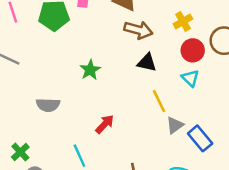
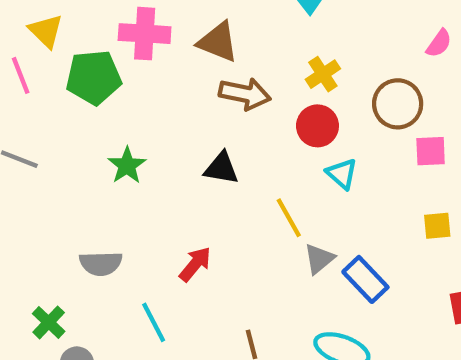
red circle: (193, 50) -> (317, 126), moved
black triangle: (147, 63) -> (221, 168), moved
green star: (90, 70) -> (127, 165), moved
gray semicircle: (48, 105) -> (101, 263), moved

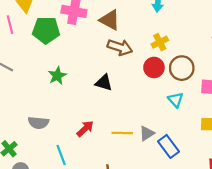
brown circle: (398, 104) -> (182, 68), moved
cyan triangle: (342, 174) -> (176, 100), moved
yellow line: (289, 218) -> (122, 133), moved, turned -66

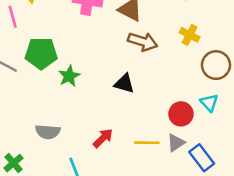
green pentagon: (46, 30) -> (41, 53), moved
yellow cross: (160, 42) -> (190, 35), turned -35
red circle: (154, 67) -> (181, 114), moved

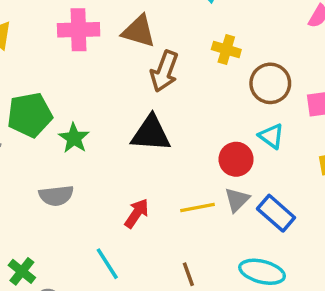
brown arrow: (143, 42) -> (164, 71), turned 104
black triangle: (124, 84) -> (151, 133), size x1.4
gray semicircle: (48, 132) -> (56, 196), moved

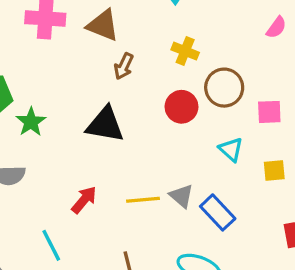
brown arrow: (164, 71) -> (124, 66), size x0.7
cyan triangle: (271, 136) -> (231, 149), moved
red circle: (236, 159) -> (181, 107), moved
gray triangle: (237, 200) -> (181, 196), turned -40

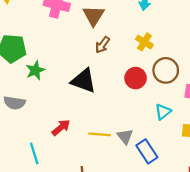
brown triangle: (103, 25) -> (94, 16), turned 30
cyan triangle: (231, 149) -> (163, 112), turned 30

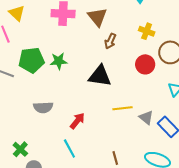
green star: (35, 70) -> (59, 61), moved, turned 30
red arrow: (61, 127) -> (77, 121), moved
yellow line: (99, 134) -> (122, 108), moved

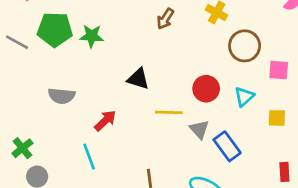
red circle: (145, 64) -> (206, 89), moved
black triangle: (100, 76) -> (138, 79), moved, size x0.7

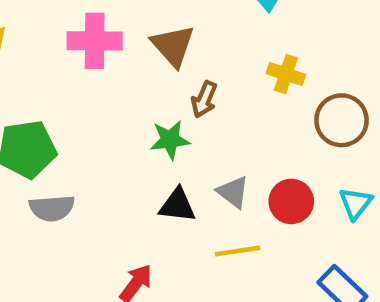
green star: (91, 36) -> (170, 140), moved
gray semicircle: (62, 96) -> (52, 208), moved
gray triangle: (199, 129) -> (233, 192), moved

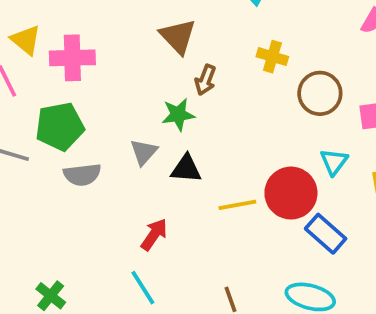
pink cross: (95, 41) -> (72, 58), moved
gray triangle: (233, 192) -> (144, 152), moved, turned 36
red circle: (291, 201) -> (291, 193), moved, size x1.4

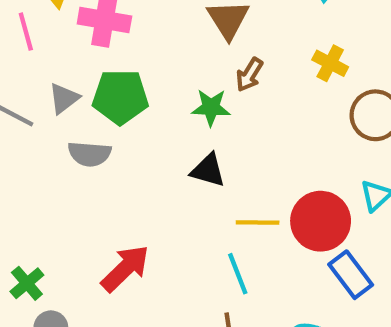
green pentagon: (60, 127) -> (120, 97), moved
gray triangle: (144, 152) -> (64, 98), moved
red arrow: (154, 234) -> (125, 268), moved, size x1.4
cyan line: (143, 288) -> (238, 274), moved

